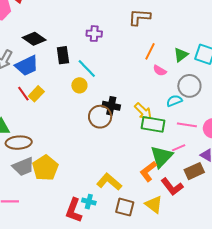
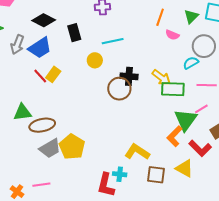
cyan line: (87, 68) -> (113, 41), moved, turned -50

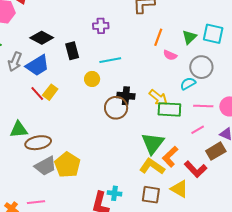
green triangle: (186, 120) -> (153, 143), moved
yellow L-shape: (137, 152) -> (152, 166), moved

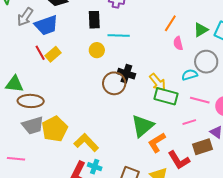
black rectangle: (72, 51) -> (94, 20), moved
pink semicircle: (170, 55) -> (178, 43), turned 40
yellow L-shape: (152, 166) -> (86, 143), moved

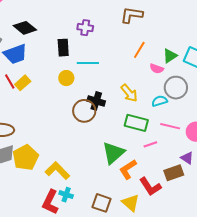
pink semicircle: (178, 43) -> (157, 69), moved, turned -56
yellow arrow: (158, 82) -> (129, 93), moved
pink line: (189, 122) -> (150, 144), moved

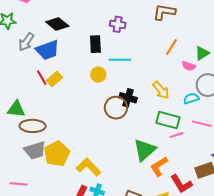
pink line: (150, 144) -> (176, 135), moved

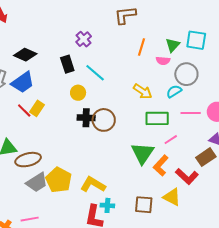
purple cross: (118, 24) -> (84, 39), turned -35
cyan line: (120, 60) -> (95, 73), turned 55
black cross: (128, 98) -> (86, 118), moved
pink line: (176, 135) -> (171, 140), moved

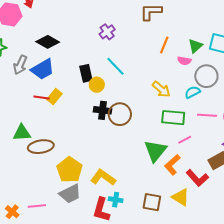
black rectangle: (67, 64) -> (86, 73), moved
red line: (24, 111) -> (41, 97), turned -42
gray trapezoid: (37, 182) -> (70, 194), moved

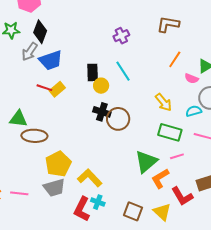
black diamond: (48, 42) -> (40, 32), moved, turned 70

